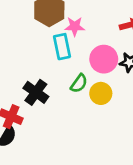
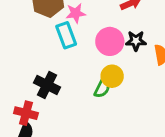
green semicircle: (79, 83) -> (102, 88), moved

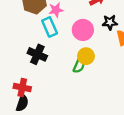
black star: (136, 41) -> (110, 22), moved
black cross: (47, 85) -> (37, 54), moved

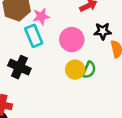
green semicircle: (79, 66) -> (89, 70), moved

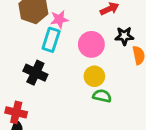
cyan rectangle: (34, 36) -> (51, 40), turned 40
green semicircle: (89, 70) -> (102, 96), moved, turned -102

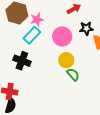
cyan rectangle: (51, 40) -> (32, 35), turned 30
green semicircle: (102, 96) -> (73, 74), turned 40

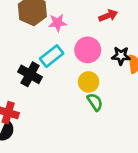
black star: (86, 28) -> (121, 56), moved
cyan rectangle: (32, 35) -> (52, 56), moved

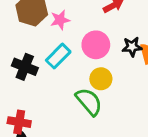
black cross: (30, 74) -> (25, 67), moved
green semicircle: (95, 102) -> (89, 102), moved, size x1.5

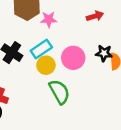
pink circle: (96, 45) -> (73, 58), moved
yellow circle: (101, 79) -> (46, 65), moved

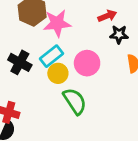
pink star: (49, 19) -> (57, 23), size x1.5
black star: (104, 53) -> (119, 34), moved

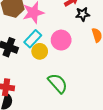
green semicircle: (75, 101) -> (58, 83), moved

